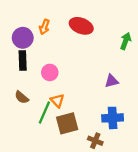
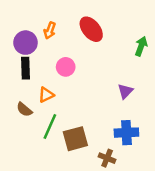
red ellipse: (81, 26) -> (91, 29), turned 30
pink circle: (50, 72) -> (66, 67), moved
purple triangle: (112, 81) -> (125, 91), turned -32
orange triangle: (57, 101) -> (46, 95), moved, turned 48

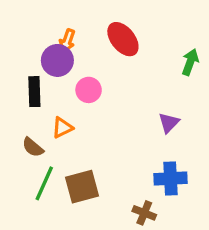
purple circle: (26, 43) -> (57, 60), moved
green line: (50, 127) -> (44, 183), moved
brown square: (75, 139) -> (82, 187), moved

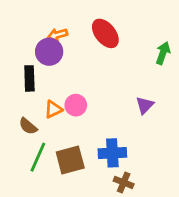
orange arrow: (67, 41) -> (58, 35), turned 54
pink circle: (89, 90) -> (76, 105), moved
blue cross: (171, 178) -> (112, 153), moved

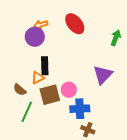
black rectangle: (29, 78) -> (45, 66), moved
pink circle: (76, 105) -> (69, 90), moved
purple triangle: (145, 105) -> (103, 75), size x1.5
brown square: (70, 160) -> (50, 95), moved

